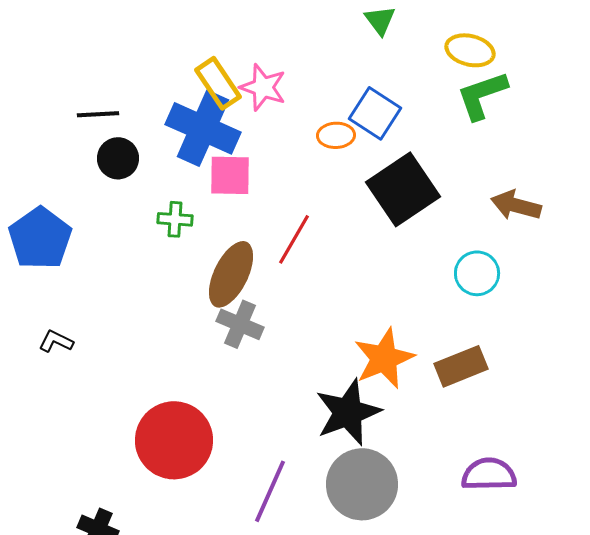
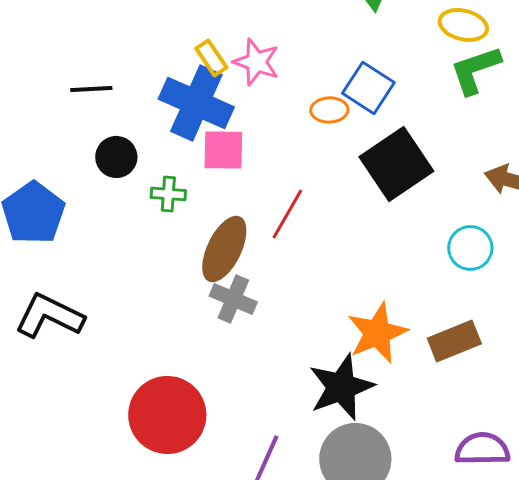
yellow rectangle: (218, 83) -> (211, 58), size x0.7
black circle: (118, 158) -> (116, 157), moved
black L-shape: (56, 341) -> (49, 316), size x2.0

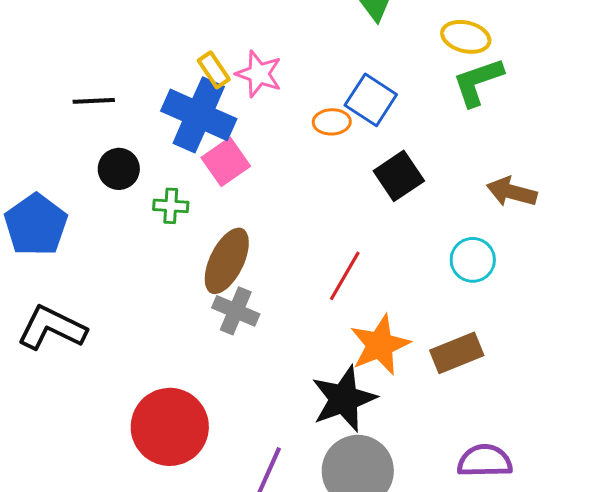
pink square: (223, 150) -> (226, 162), turned -36
black square: (396, 164) -> (399, 176), size x0.7
red line: (287, 214) -> (345, 276), moved

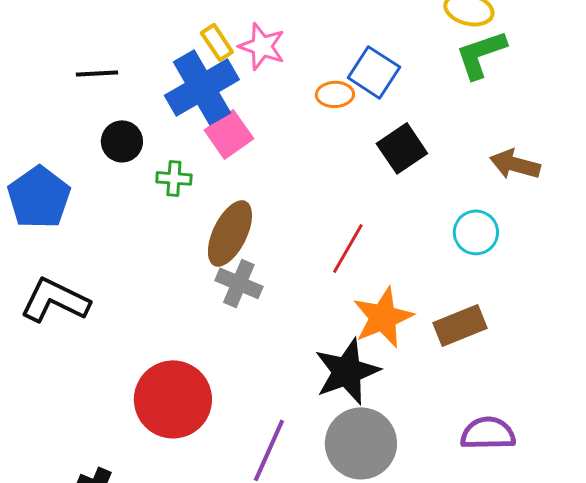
blue cross: (199, 115) -> (202, 87), turned 36

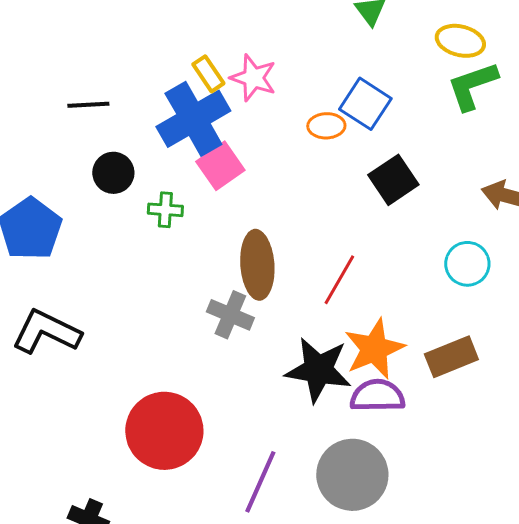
brown ellipse: (230, 233) -> (257, 265), moved, turned -30
black star: (347, 371) -> (318, 370), moved, turned 30
purple semicircle: (488, 433) -> (377, 396), moved

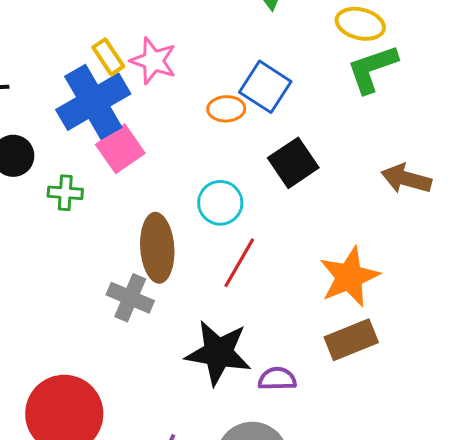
cyan circle: (467, 264) -> (220, 203), moved
orange star: (374, 349) -> (349, 277), moved
purple semicircle: (377, 396) -> (277, 379), size x0.7

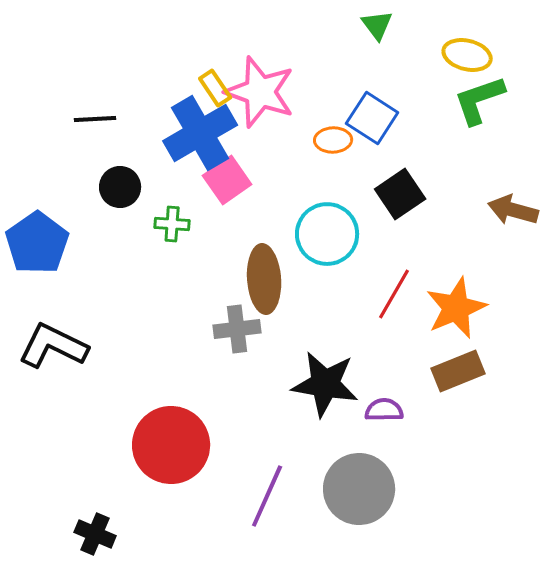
pink star: (153, 61) -> (260, 92), size x1.5
cyan circle: (220, 203) -> (327, 234), size x1.4
red line: (239, 263) -> (394, 294), moved
gray cross: (130, 298) -> (237, 329), turned -30

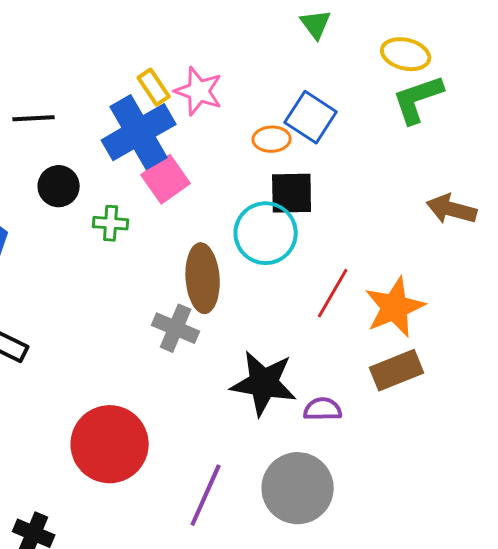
pink star: (260, 92) -> (199, 91), size x0.7
black square: (400, 194) -> (292, 193), moved, turned 33
gray cross: (237, 329) -> (176, 328), turned 30

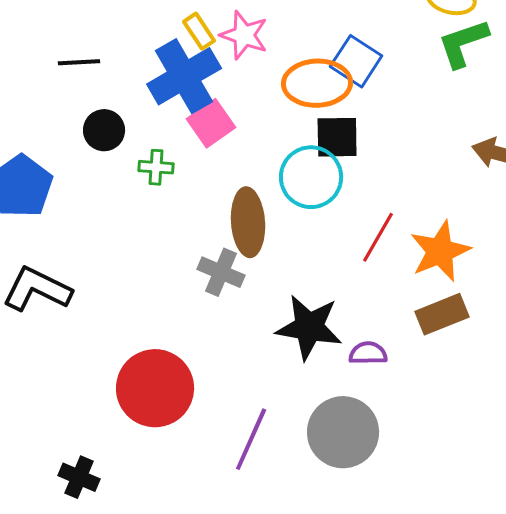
orange ellipse: (272, 139) -> (317, 83), size x1.8

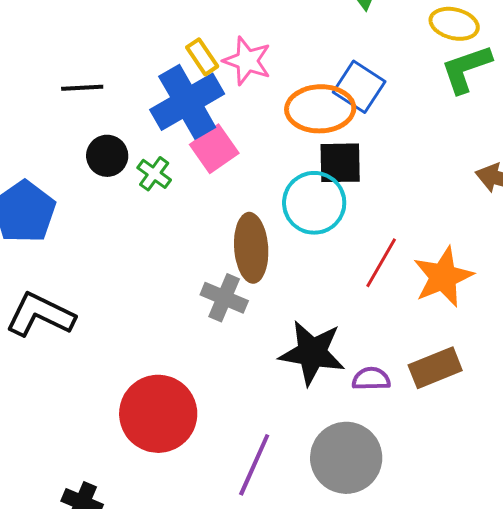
green cross: (156, 167) -> (154, 174), moved, turned 32
brown rectangle: (442, 314) -> (435, 368), moved

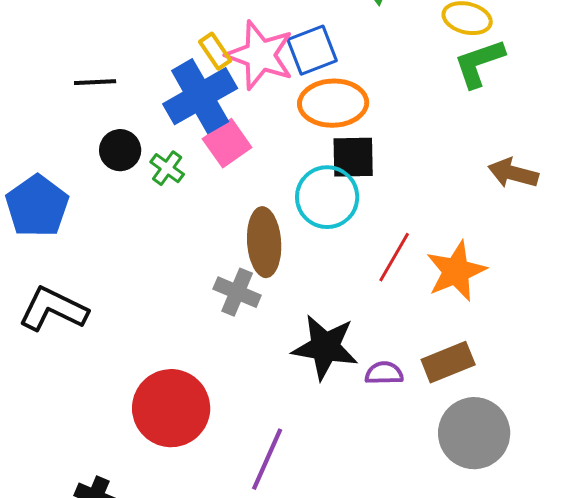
pink star: (247, 61) -> (260, 55), size x1.4
blue square: (359, 87) -> (312, 50), moved, turned 36
gray circle: (346, 458) -> (474, 433), moved

